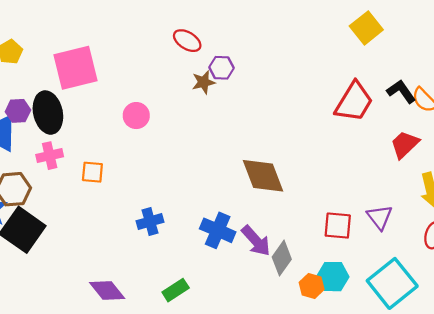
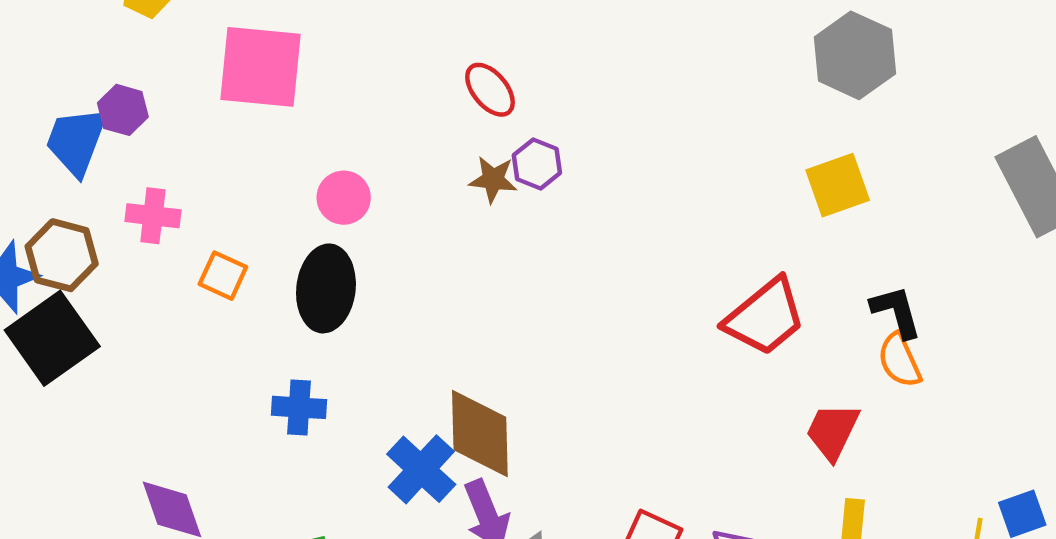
black L-shape: (401, 91) -> (896, 312), moved
black ellipse: (48, 113) -> (326, 288), moved
red trapezoid: (405, 144) -> (833, 431), turned -40
brown diamond: (263, 176) -> (480, 433), moved

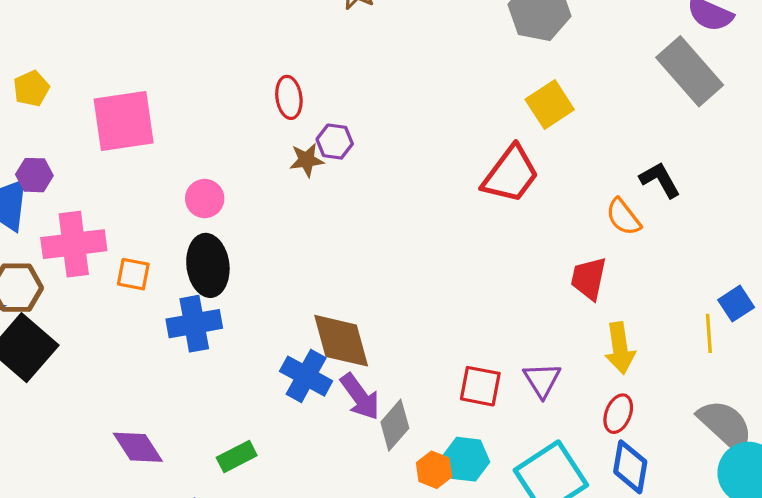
red ellipse: (490, 90) -> (289, 97), turned 45
pink cross: (153, 216) -> (74, 244), size x1.6
black L-shape: (896, 312) -> (660, 180), moved
red trapezoid: (765, 317) -> (511, 174), moved
blue cross: (299, 407) -> (194, 324), moved, size x1.4

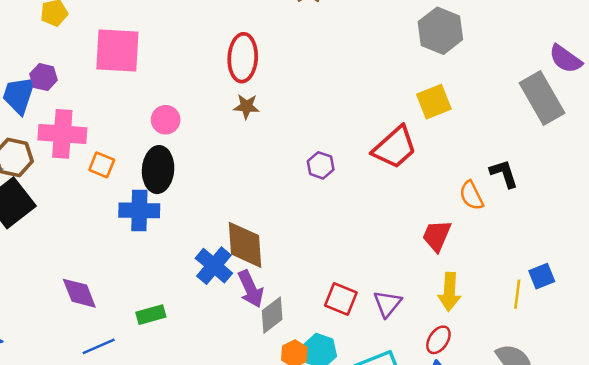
red ellipse: (289, 97) -> (243, 58), size x1.5
purple hexagon: (335, 142) -> (321, 165), moved

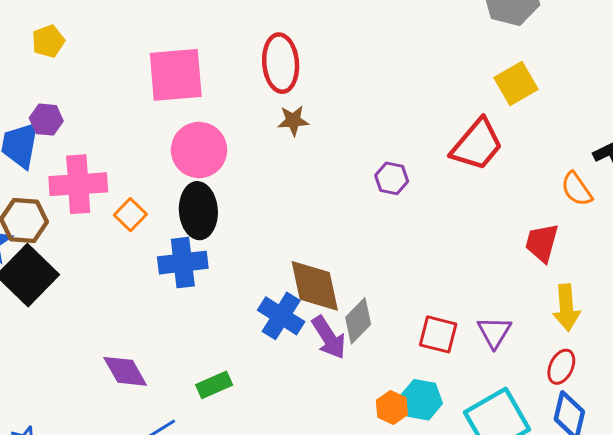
pink square: (117, 51) -> (176, 75), moved
pink circle: (166, 120) -> (199, 150), size x1.6
orange square: (102, 165) -> (130, 215), turned 30
gray diamond: (272, 315) -> (358, 321), moved

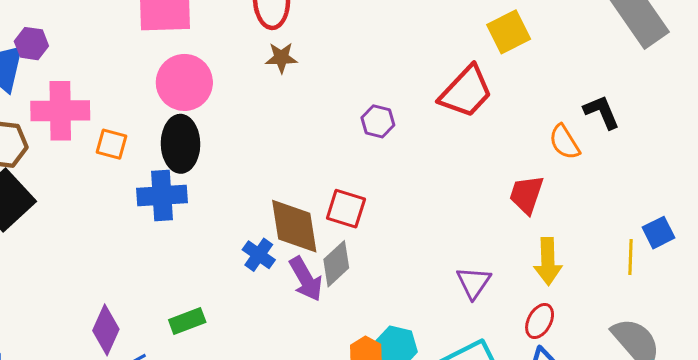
orange square: (130, 215) -> (112, 144), turned -32
blue cross: (281, 316) -> (259, 255), size x0.7
red square: (438, 334) -> (346, 209), moved
purple diamond: (125, 371) -> (106, 330), moved, turned 51

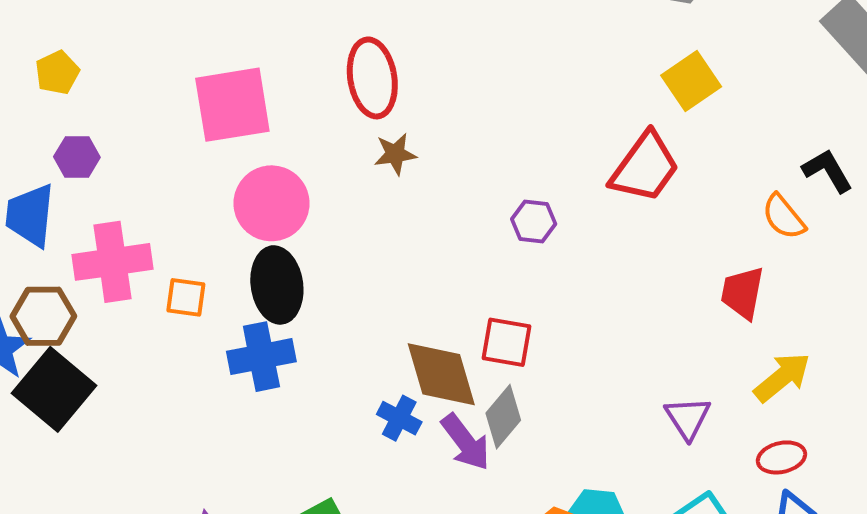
purple hexagon: (31, 44) -> (77, 157), moved
yellow arrow: (548, 261) -> (782, 377), turned -120
red ellipse: (540, 321) -> (781, 457), turned 56

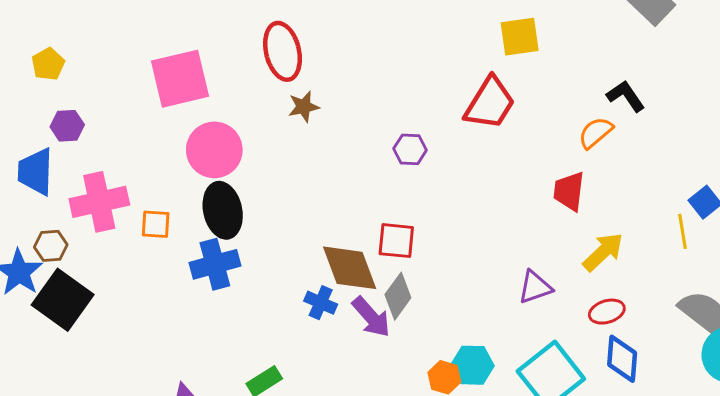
yellow square: (691, 81) -> (520, 37), turned 30
orange semicircle: (784, 217) -> (596, 133), turned 93
brown hexagon: (43, 316) -> (51, 246), size x0.7
purple triangle: (688, 418) -> (535, 287), turned 48

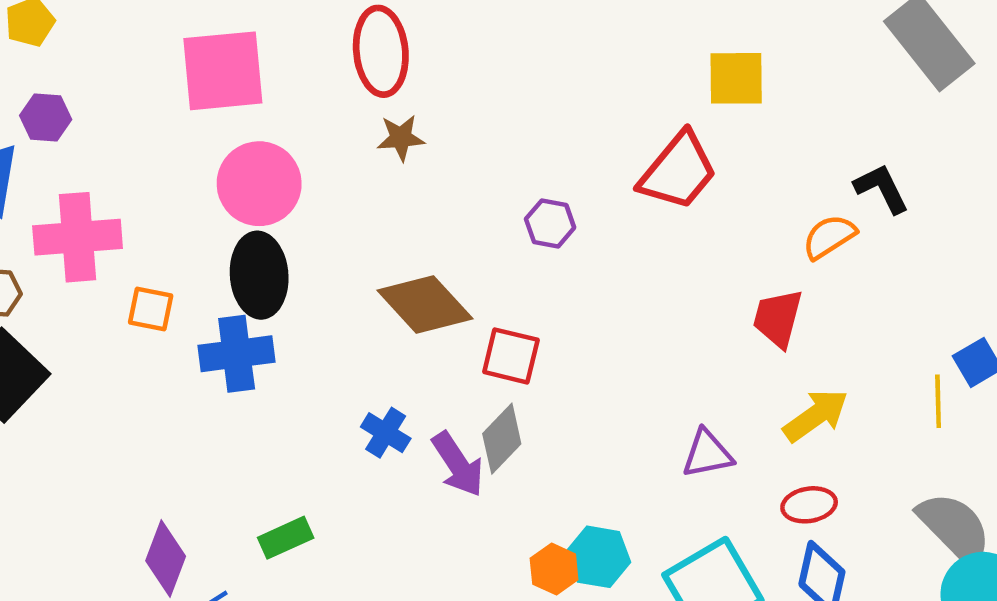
orange square: (156, 224) -> (151, 309), moved
brown diamond: (350, 268) -> (425, 305), moved, turned -30

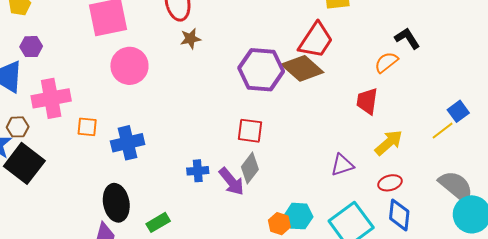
purple hexagon: (550, 223) -> (261, 70), size x2.0
black ellipse: (259, 275) -> (116, 203), moved
brown diamond: (425, 305) -> (302, 68), moved
yellow line: (938, 401) -> (443, 131), turned 60
blue cross: (386, 433) -> (198, 171), turned -30

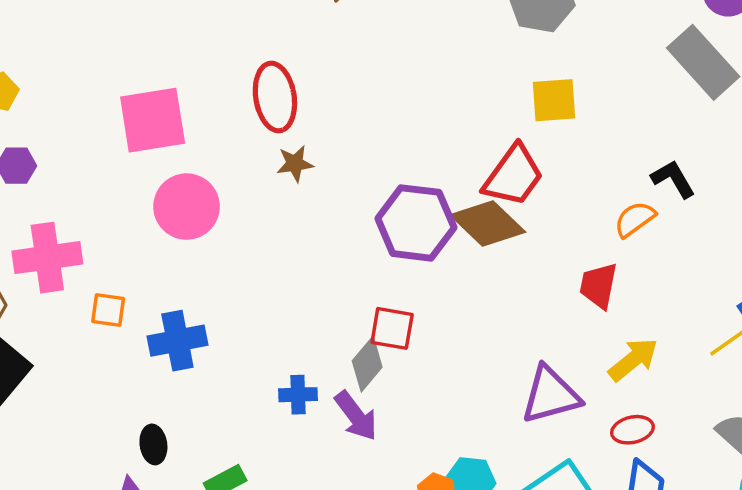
purple triangle: (342, 165) -> (550, 395), size x1.5
gray diamond: (250, 168) -> (367, 364), moved
black ellipse: (116, 203) -> (153, 444), size x0.6

